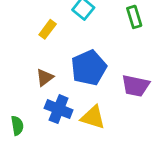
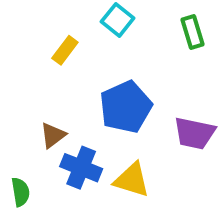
brown triangle: (45, 77) -> (53, 135), moved

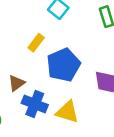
yellow rectangle: (65, 50) -> (36, 43), moved

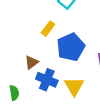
yellow triangle: (67, 112) -> (74, 86), turned 42

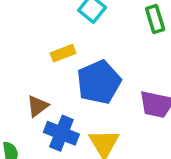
yellow rectangle: (48, 29) -> (63, 53), turned 32

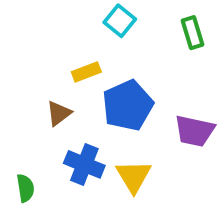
brown triangle: (38, 106) -> (59, 113), moved

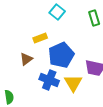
blue cross: (84, 164) -> (49, 80), moved
yellow triangle: (134, 176) -> (73, 83), moved

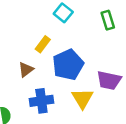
yellow rectangle: (40, 38) -> (43, 44), turned -32
blue cross: (49, 80) -> (41, 101), moved, turned -30

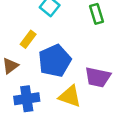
yellow triangle: (82, 98) -> (70, 96), turned -40

